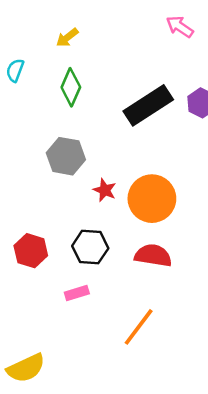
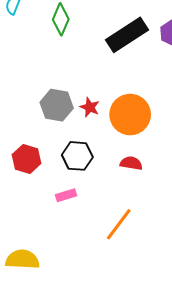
gray hexagon: (66, 156) -> (57, 105), moved
red semicircle: (153, 255) -> (131, 163), size x0.7
yellow semicircle: (26, 368) -> (22, 259), turned -152

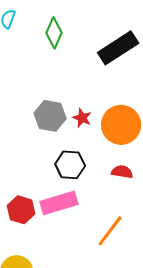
red hexagon: (27, 159) -> (21, 210), moved
pink rectangle: (66, 195) -> (59, 203), size x1.8

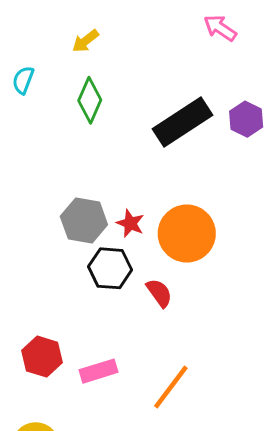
black hexagon: (70, 165) -> (110, 268), moved
red semicircle: (122, 172) -> (159, 293), moved, turned 45
pink rectangle: (59, 203) -> (98, 371), moved, size x0.7

